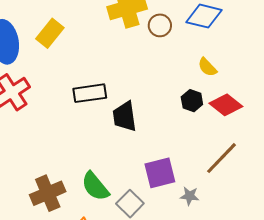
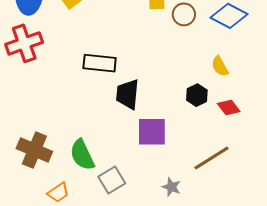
red diamond: (226, 105) -> (229, 107), size x0.7
purple square: (160, 173) -> (152, 132), moved
brown cross: (48, 193) -> (34, 150), turned 32

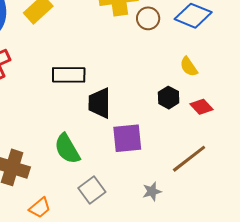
green semicircle: (82, 155) -> (67, 149), moved
gray star: (171, 187) -> (152, 191), turned -30

